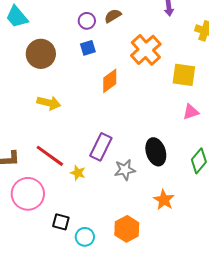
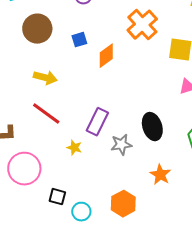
blue square: (88, 48) -> (79, 40), moved
red line: (50, 156) -> (46, 114), moved

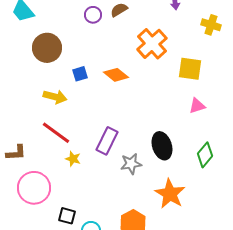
blue square: (79, 40) -> (80, 74), moved
orange diamond: (106, 56) -> (116, 75), turned 75
yellow star: (74, 148) -> (73, 159), moved
orange star: (160, 175) -> (170, 194), size x1.4

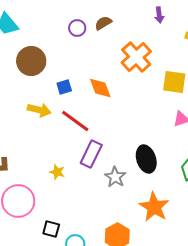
orange diamond: (116, 75) -> (100, 88), turned 30
red line: (56, 133) -> (75, 121), moved
gray star: (131, 164) -> (115, 177), turned -30

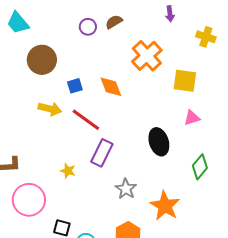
black ellipse: (146, 159) -> (159, 142), moved
gray star: (115, 177) -> (126, 189), moved

